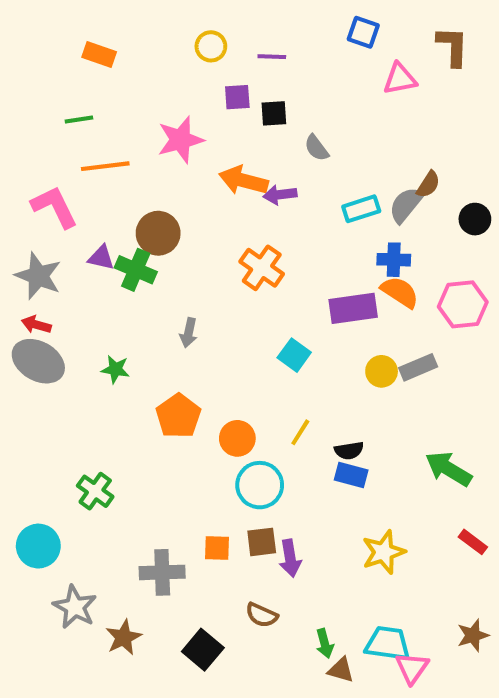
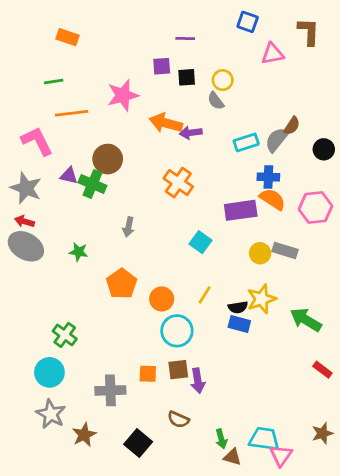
yellow circle: (211, 46) -> (223, 80), moved
gray rectangle: (418, 367) -> (285, 250), turned 40
cyan circle: (38, 546) -> (49, 372), moved
yellow star: (384, 552) -> (261, 299), moved

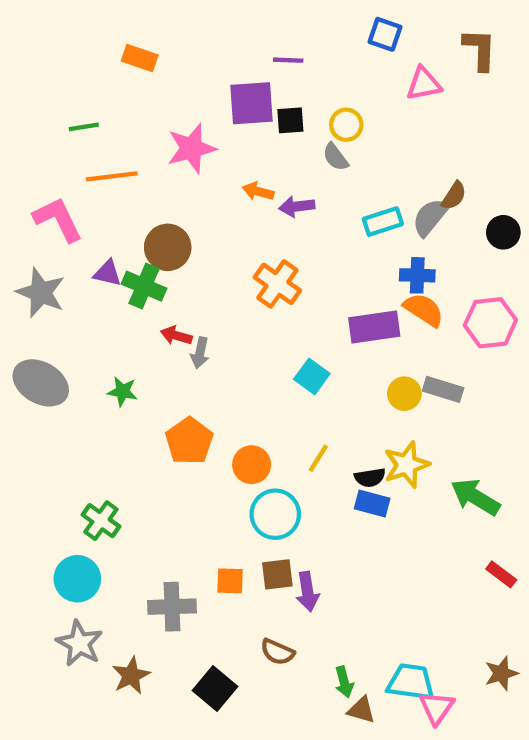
orange rectangle: (67, 37) -> (140, 58), moved
purple square: (162, 66) -> (252, 103), size x1.6
orange arrow: (166, 123) -> (258, 191), size x0.6
red arrow: (25, 221) -> (176, 336), moved

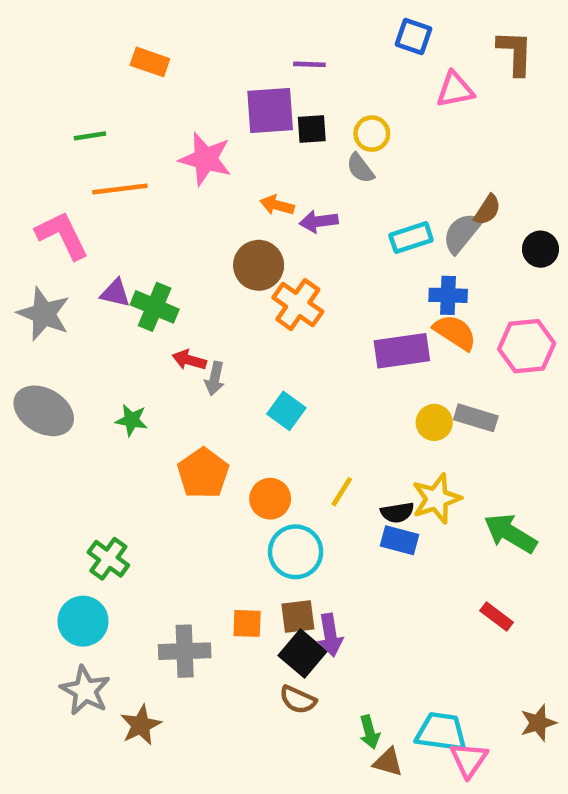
pink star: (191, 148) -> (205, 159), turned 30
brown circle: (168, 247) -> (259, 265), moved
cyan square: (312, 376) -> (286, 411), moved
red rectangle: (501, 574) -> (497, 617), moved
black square: (215, 688) -> (302, 653), moved

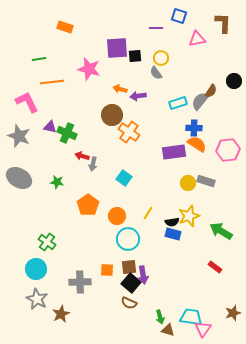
purple line: (309, 64) -> (156, 28), moved
black circle: (540, 249) -> (234, 81), moved

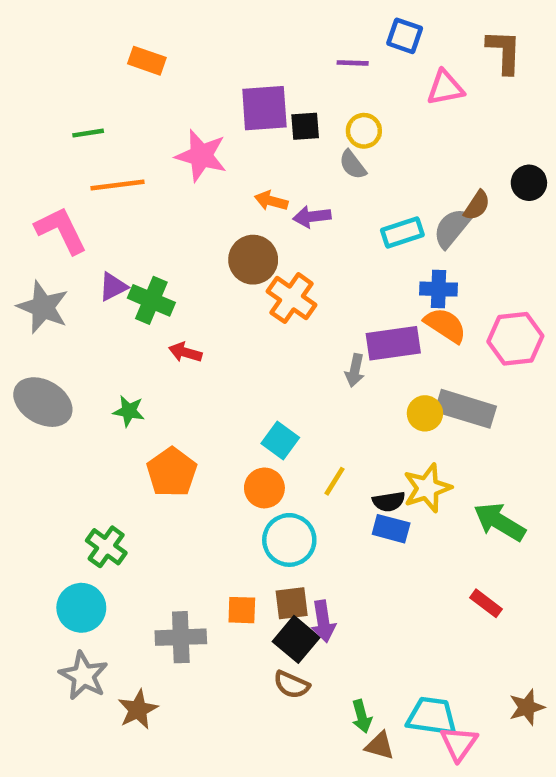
purple triangle: (50, 127) -> (113, 287), turned -40
gray arrow: (93, 164) -> (355, 370), moved
cyan square: (124, 178) -> (280, 440), moved
gray rectangle: (206, 181) -> (466, 409), size x1.4
orange pentagon: (88, 205) -> (172, 472), moved

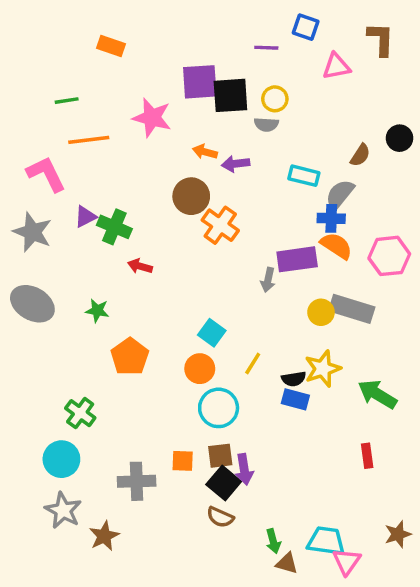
black square: (305, 126) -> (230, 95), size x1.6
gray semicircle: (353, 165) -> (266, 124), turned -50
gray semicircle: (452, 228) -> (340, 194), moved
cyan rectangle: (402, 233) -> (304, 176), turned 32
red rectangle: (486, 603) -> (367, 456), turned 45

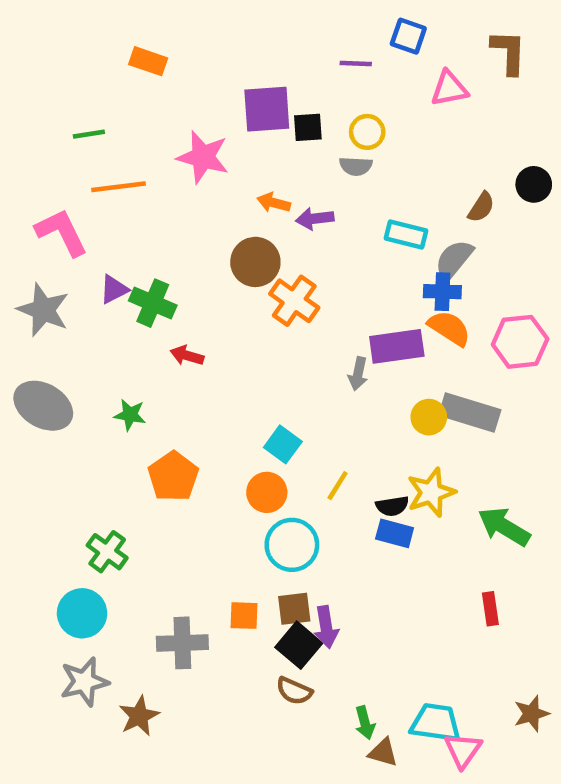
black square: (230, 95) -> (308, 127), size x0.6
gray star: (63, 510) -> (84, 682), turned 30

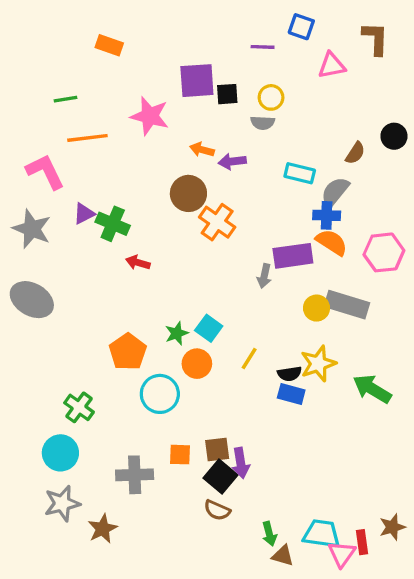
green star: (130, 415) -> (177, 333), moved, turned -30
cyan circle: (292, 545) -> (160, 394), moved
red rectangle: (490, 609) -> (362, 542), moved

